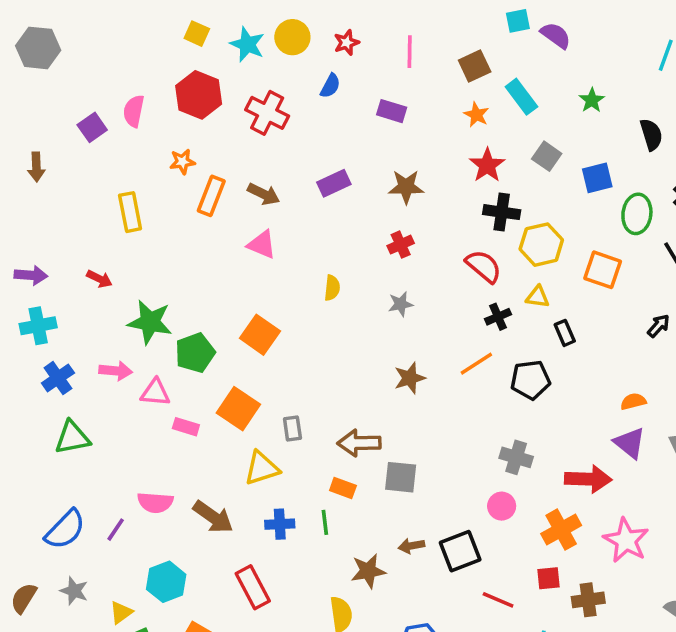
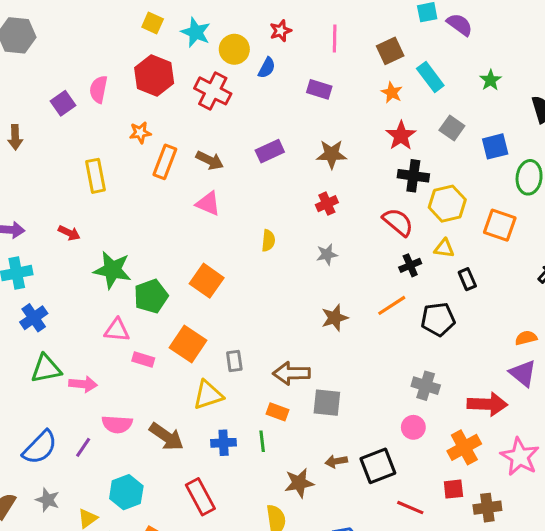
yellow circle: (292, 37) -> (234, 49), moved
pink arrow: (116, 371) -> (83, 384), moved

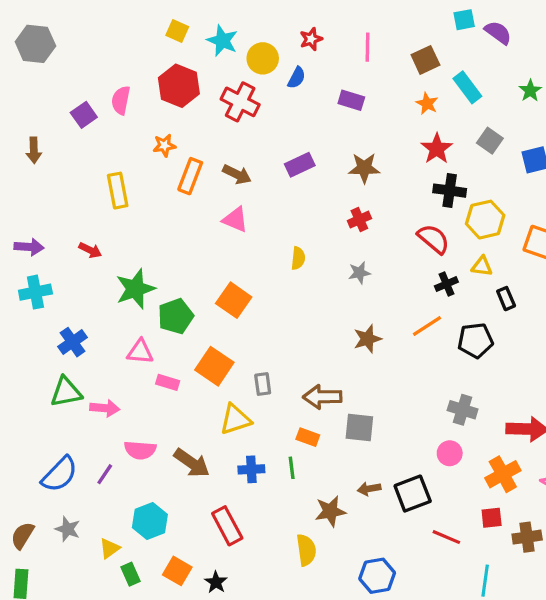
green star: (112, 270) -> (135, 289), turned -30
blue cross: (34, 318) -> (72, 342), moved

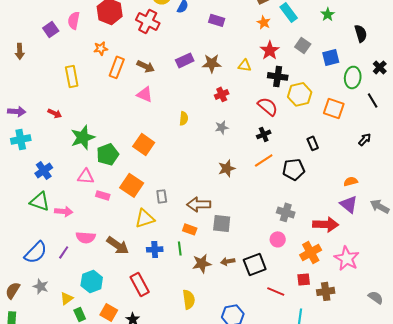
brown star: (364, 168) -> (212, 63), moved
yellow triangle: (482, 266) -> (245, 65), moved
black cross: (446, 284) -> (264, 134), moved
green triangle: (66, 392) -> (40, 201), turned 30
brown star: (330, 511) -> (202, 263), moved

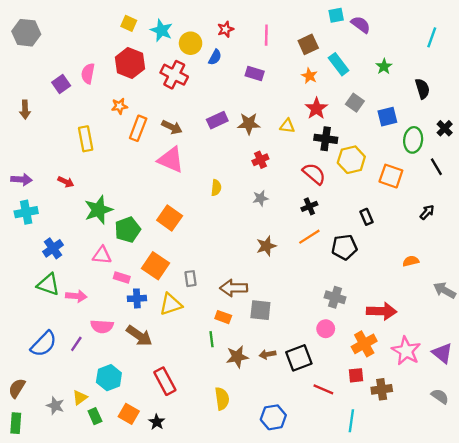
pink triangle: (145, 94) -> (171, 160), size x1.4
purple triangle: (349, 204) -> (442, 353), moved
blue cross: (155, 249) -> (137, 298), moved
gray star: (41, 286) -> (55, 406), moved

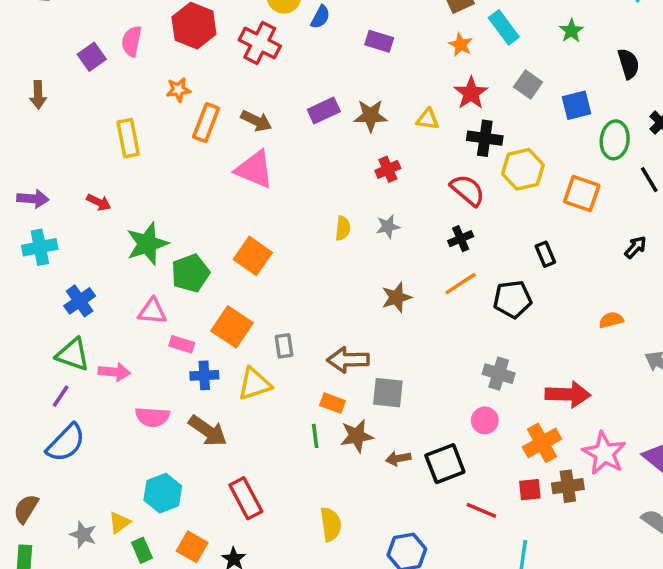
yellow semicircle: (216, 188) -> (343, 228), moved
purple line: (76, 344) -> (61, 396), moved
brown star: (237, 357) -> (357, 436), moved
brown cross: (382, 389) -> (568, 486), moved

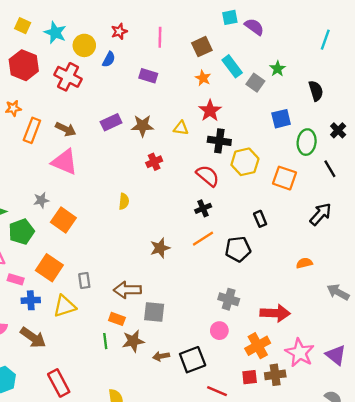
gray square: (528, 84) -> (255, 83), moved
gray star: (388, 226) -> (41, 200), moved
black arrow: (635, 247) -> (321, 214), size x1.5

